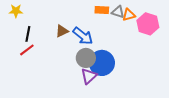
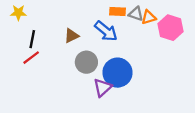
blue arrow: (83, 36) -> (106, 31), moved
gray circle: (86, 58) -> (86, 62), moved

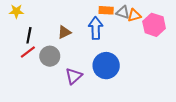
blue arrow: (106, 31) -> (96, 28), turned -130
gray circle: (86, 62) -> (50, 56), moved
purple triangle: (103, 88) -> (74, 76), moved

